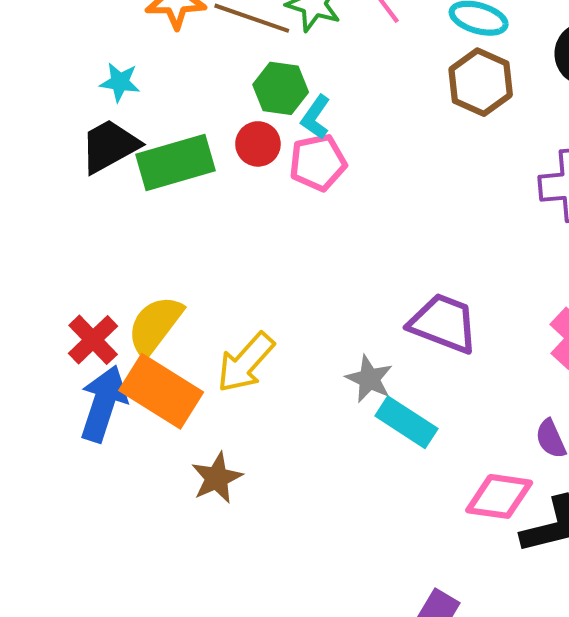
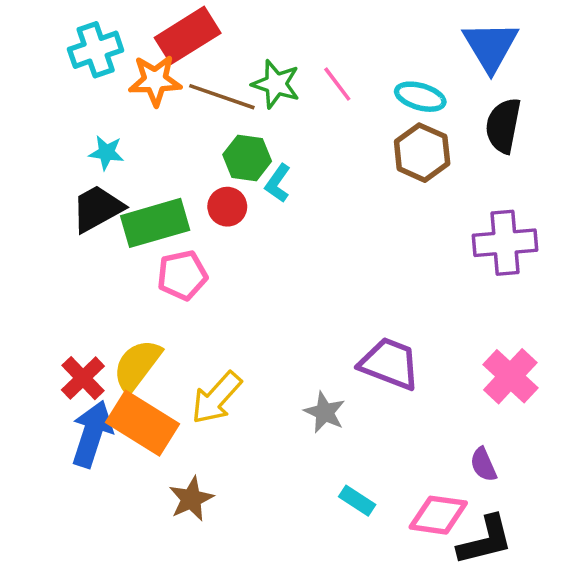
pink pentagon: (318, 163) -> (182, 275), moved
cyan rectangle: (406, 422) -> (357, 501), moved, size x0.7

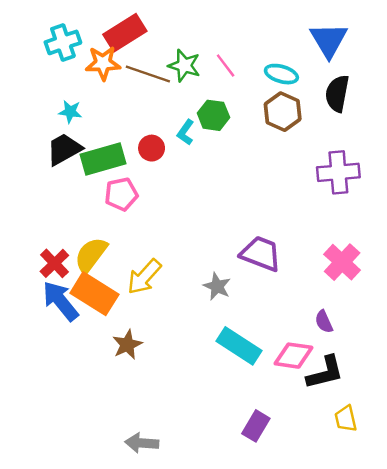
green hexagon: (247, 158) -> (213, 115), moved
blue arrow: (92, 434) -> (61, 301), turned -57
cyan rectangle: (357, 501) -> (239, 346), size x1.8

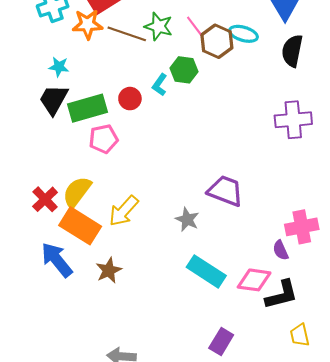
brown hexagon: (283, 112) -> (217, 41), moved
black trapezoid: (64, 149) -> (54, 100), turned -32
pink cross: (342, 262) -> (302, 227), moved, turned 36
blue arrow: (61, 301) -> (57, 260), moved

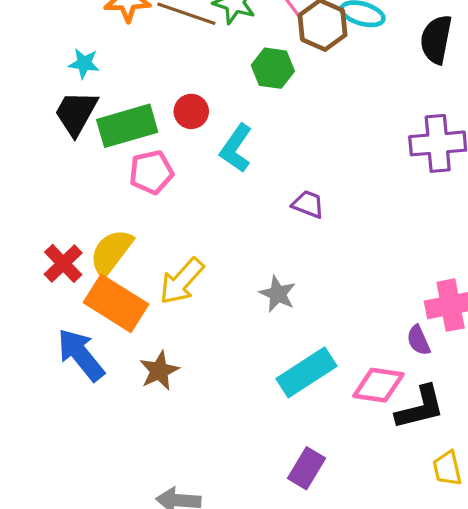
cyan L-shape: (160, 85) -> (236, 148), moved, size x1.4
purple trapezoid: (225, 191) -> (308, 204), moved, size x0.6
cyan rectangle: (206, 271) -> (306, 372), turned -66
purple rectangle: (221, 341) -> (306, 468), moved

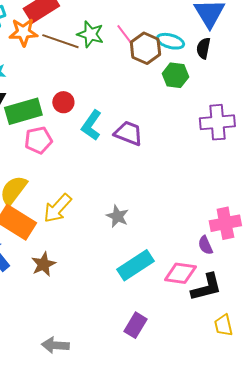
black semicircle: (436, 39) -> (203, 48), moved, size x0.7
green hexagon: (273, 68) -> (175, 75), moved
purple trapezoid: (308, 204) -> (128, 133), moved, size x1.4

